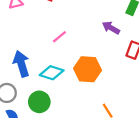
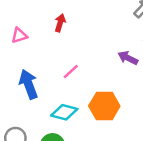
blue arrow: (21, 64) -> (29, 84), moved

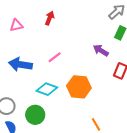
blue arrow: (29, 84) -> (20, 64), turned -65

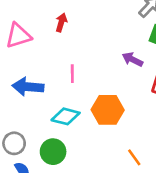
pink triangle: (16, 25) -> (18, 36), size x1.5
pink line: (55, 57) -> (72, 74), turned -48

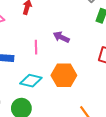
purple arrow: (132, 59) -> (61, 37), moved

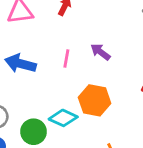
cyan diamond: (31, 81) -> (63, 118), moved

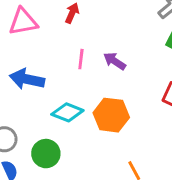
pink line: (66, 58) -> (81, 59), moved
cyan diamond: (63, 118) -> (67, 112), moved

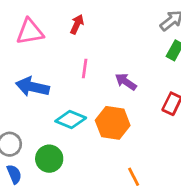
purple arrow: (115, 61) -> (126, 82), moved

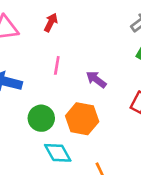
cyan diamond: (71, 120) -> (58, 153), moved, turned 36
green circle: (49, 159) -> (41, 118), moved

